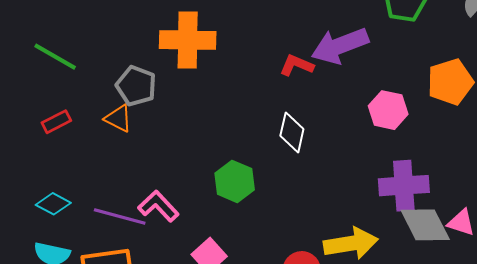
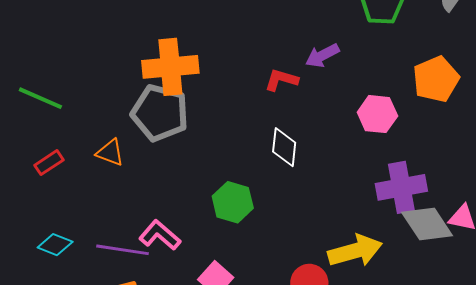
purple arrow: (340, 46) -> (322, 56), size x0.6
gray pentagon: (136, 86) -> (160, 113), moved, size x1.4

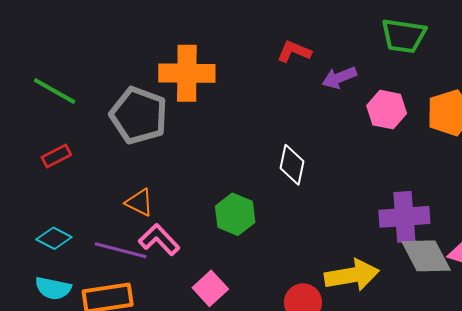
red L-shape: (281, 80) -> (294, 52), moved
gray pentagon: (160, 113) -> (139, 115), moved
pink hexagon: (377, 114) -> (387, 110), moved
orange triangle: (110, 153) -> (139, 202), moved

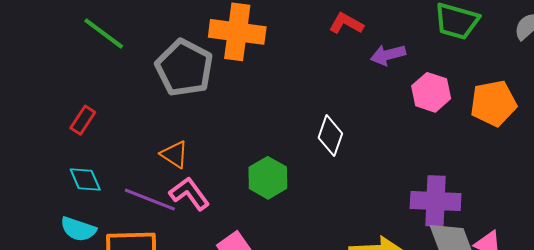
red rectangle: (56, 156) -> (83, 120), moved, turned -36
cyan diamond: (54, 238) -> (85, 179), turned 32

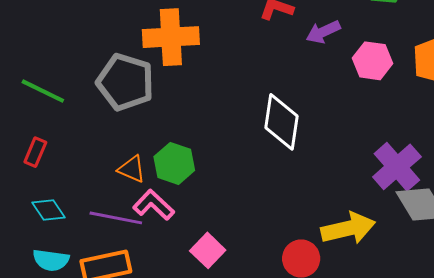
green line: (104, 33) -> (43, 91), moved
white diamond: (330, 136) -> (281, 122), size x1.4
green hexagon: (268, 178) -> (174, 163), moved
purple cross: (436, 201) -> (397, 167), turned -33

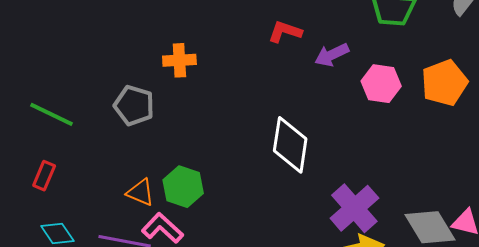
orange cross: (171, 37) -> (179, 60), size x0.6
gray pentagon: (125, 82) -> (134, 105), size x0.7
purple cross: (397, 167) -> (354, 208), moved

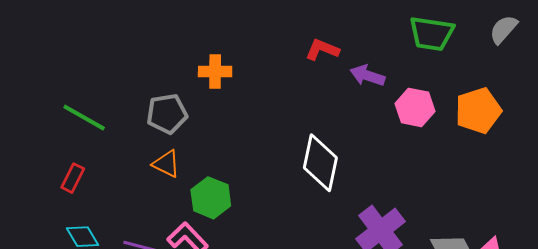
purple arrow: (332, 55) -> (367, 76), turned 40
gray pentagon: (134, 105) -> (167, 114), turned -30
orange triangle: (140, 192) -> (166, 164), moved

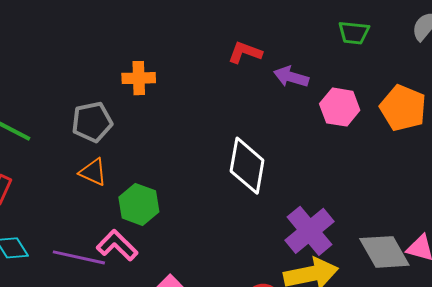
green trapezoid: (432, 34) -> (354, 33), size x0.7
orange pentagon: (478, 111) -> (403, 108), turned -30

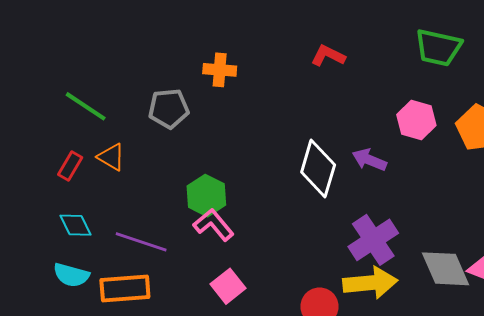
green trapezoid: (354, 33) -> (438, 48), size x1.5
purple arrow: (291, 77) -> (369, 160), moved
orange triangle: (93, 172) -> (111, 157), moved
pink L-shape: (117, 245) -> (214, 225), moved

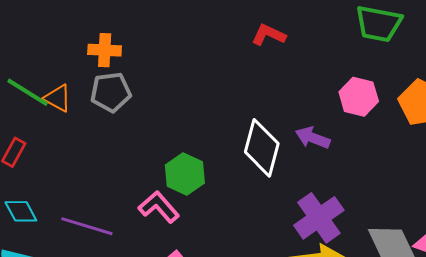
orange cross: (220, 70) -> (105, 50), moved
orange triangle: (111, 157) -> (58, 98), moved
green hexagon: (206, 196) -> (185, 174), moved

